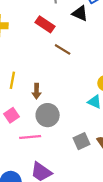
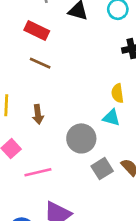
brown line: (63, 49) -> (40, 63), moved
gray circle: (48, 115) -> (81, 138), moved

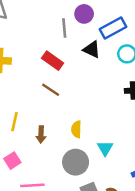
yellow semicircle: (117, 93) -> (76, 129), moved
cyan triangle: (111, 118) -> (105, 148), turned 35

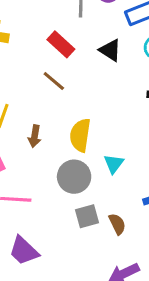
black triangle: (92, 49) -> (110, 50), moved
yellow semicircle: (76, 129) -> (80, 135), size x1.5

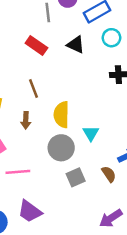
brown line: (54, 81) -> (33, 89), moved, turned 36
brown semicircle: (117, 224) -> (109, 174), moved

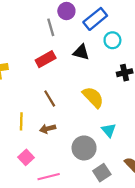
red rectangle: (36, 46) -> (46, 59), turned -54
yellow semicircle: (61, 115) -> (93, 97), moved, turned 145
brown arrow: (26, 120) -> (48, 129), turned 84

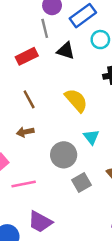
gray line: (51, 27) -> (45, 28), moved

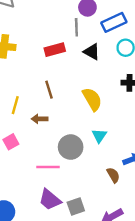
gray square: (82, 183) -> (76, 207), moved
pink line: (24, 184) -> (48, 167), moved
purple trapezoid: (40, 222) -> (50, 200), moved

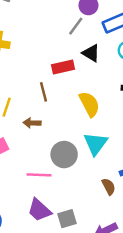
gray line: (76, 27) -> (76, 26), turned 36
red rectangle: (55, 50) -> (63, 67), moved
cyan triangle: (99, 136) -> (95, 144), size x1.5

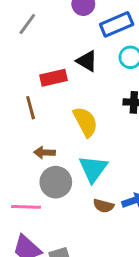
gray line: (76, 26) -> (27, 24), moved
brown arrow: (32, 123) -> (44, 153), moved
brown semicircle: (109, 187) -> (103, 206), moved, turned 133

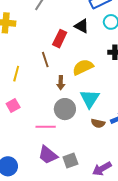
red rectangle: (54, 78) -> (60, 39), turned -48
yellow semicircle: (85, 122) -> (83, 67), turned -85
brown arrow: (44, 153) -> (61, 83), moved, turned -88

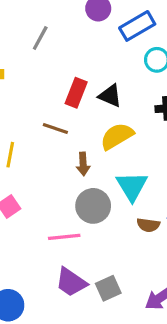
black triangle: (82, 26) -> (110, 96), moved
brown line: (45, 60) -> (55, 129), turned -49

